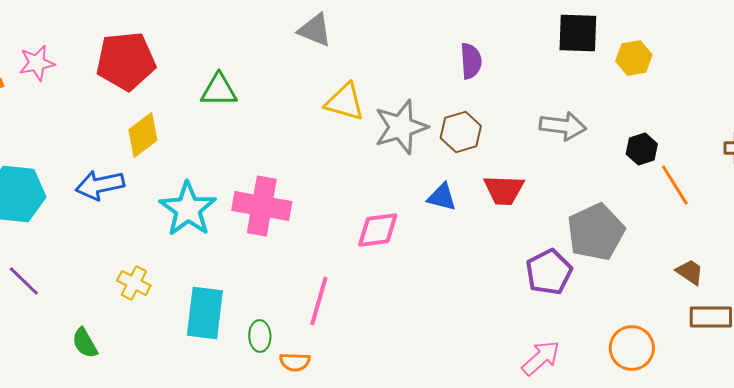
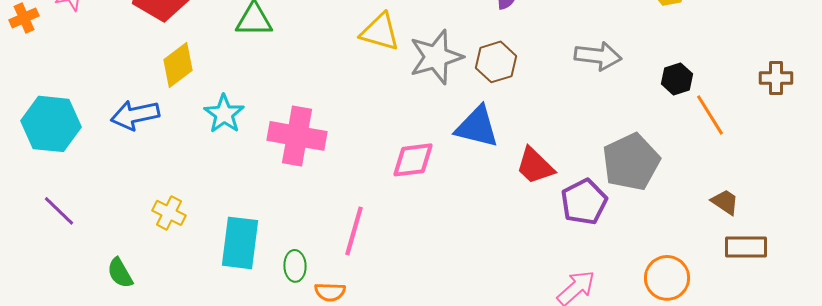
red trapezoid: (504, 190) -> (535, 166), moved, turned 42
blue triangle: (442, 197) -> (477, 127), size x1.5
cyan star: (188, 209) -> (224, 114), moved, size x0.7

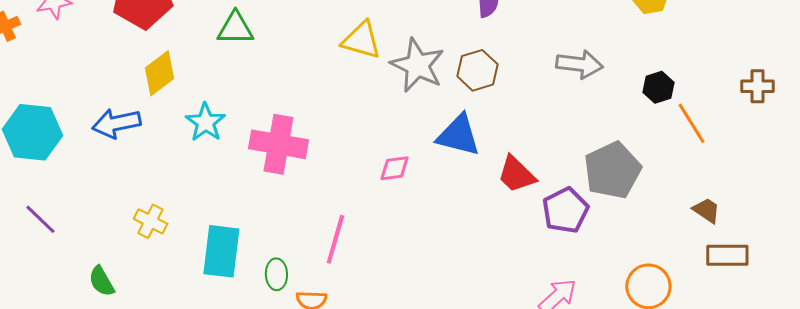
gray star: (436, 57) -> (417, 65), turned -30
pink diamond: (413, 160) -> (394, 168), size x0.7

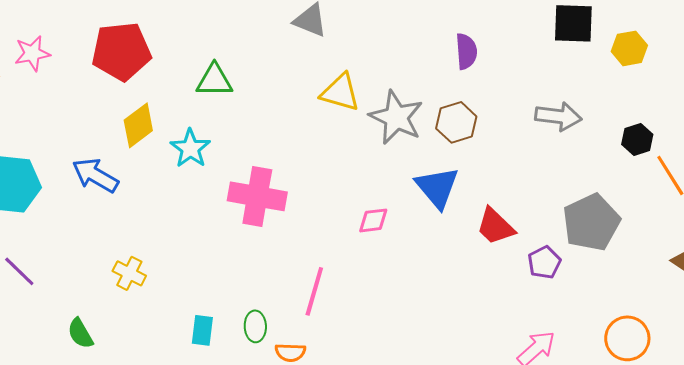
cyan star: (205, 122) -> (190, 148), moved
blue arrow: (116, 123) -> (95, 175), turned 42
blue triangle: (458, 135) -> (437, 187), turned 36
purple pentagon: (565, 210) -> (544, 262), size x0.7
cyan rectangle: (221, 251) -> (202, 330), moved, size x0.6

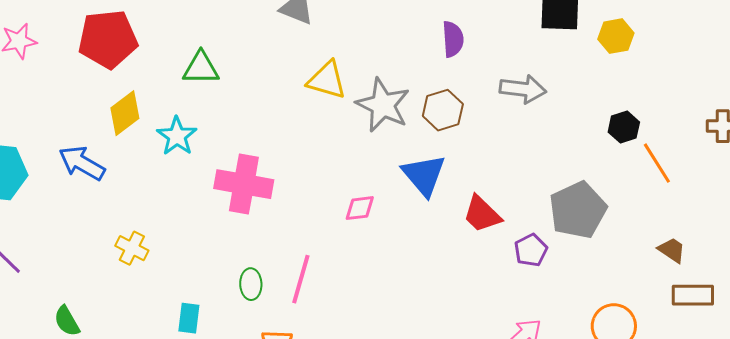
gray arrow: (558, 116) -> (523, 89), moved
yellow cross: (129, 273) -> (132, 248), moved
green ellipse: (255, 326) -> (251, 284), moved

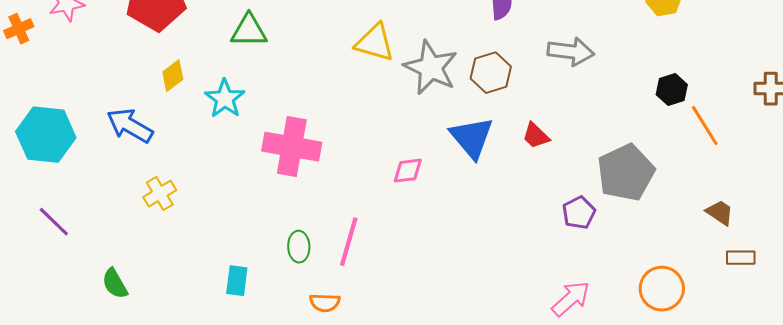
yellow diamond: (125, 113) -> (173, 76), size x0.7
red trapezoid: (482, 214) -> (536, 136), moved, size x0.7
yellow cross: (132, 248) -> (160, 194), moved, turned 32
brown rectangle: (693, 295) -> (741, 258), size x0.7

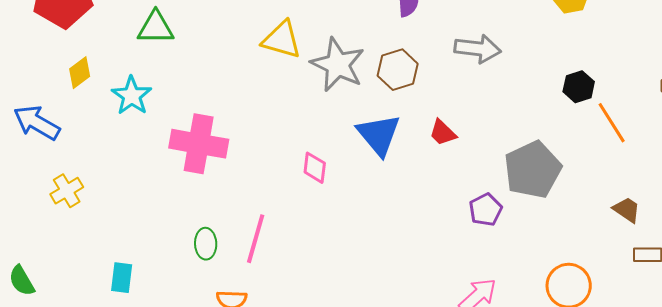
pink diamond: (408, 171) -> (315, 168), turned -76
cyan rectangle: (237, 281) -> (122, 278), moved

